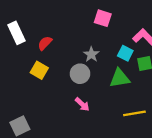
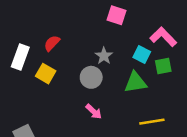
white rectangle: (16, 33) -> (20, 57), moved, turned 45

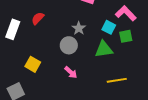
yellow square: (46, 74) -> (33, 64), moved

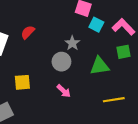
cyan square: (109, 27) -> (96, 25), moved
yellow square: (33, 64) -> (22, 82), turned -35

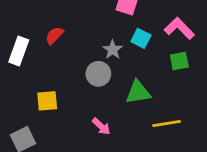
cyan square: (96, 25) -> (141, 38), moved
green triangle: (100, 66) -> (138, 92), moved
pink arrow: (64, 91) -> (101, 126), moved

